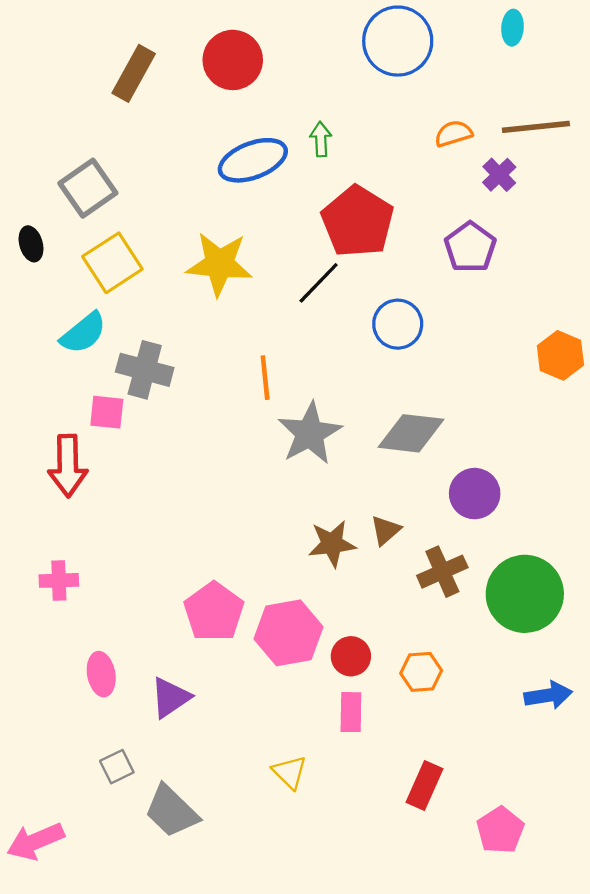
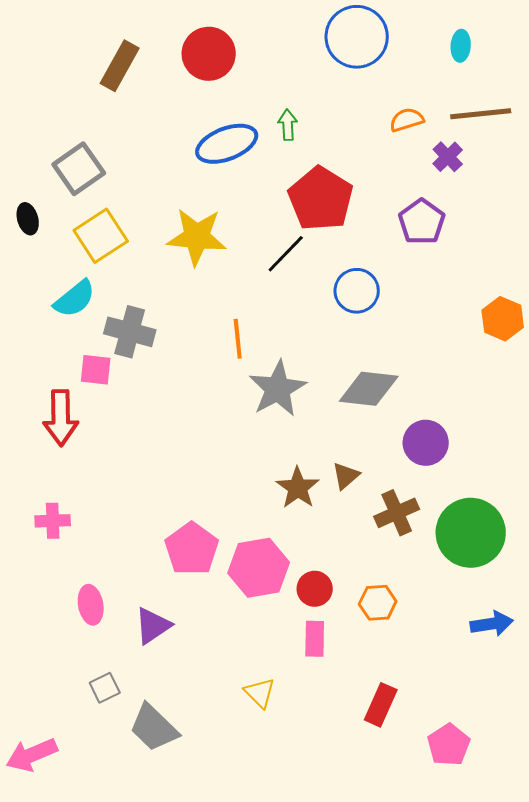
cyan ellipse: (513, 28) -> (461, 46), moved
brown star: (332, 544) -> (298, 488), turned -30

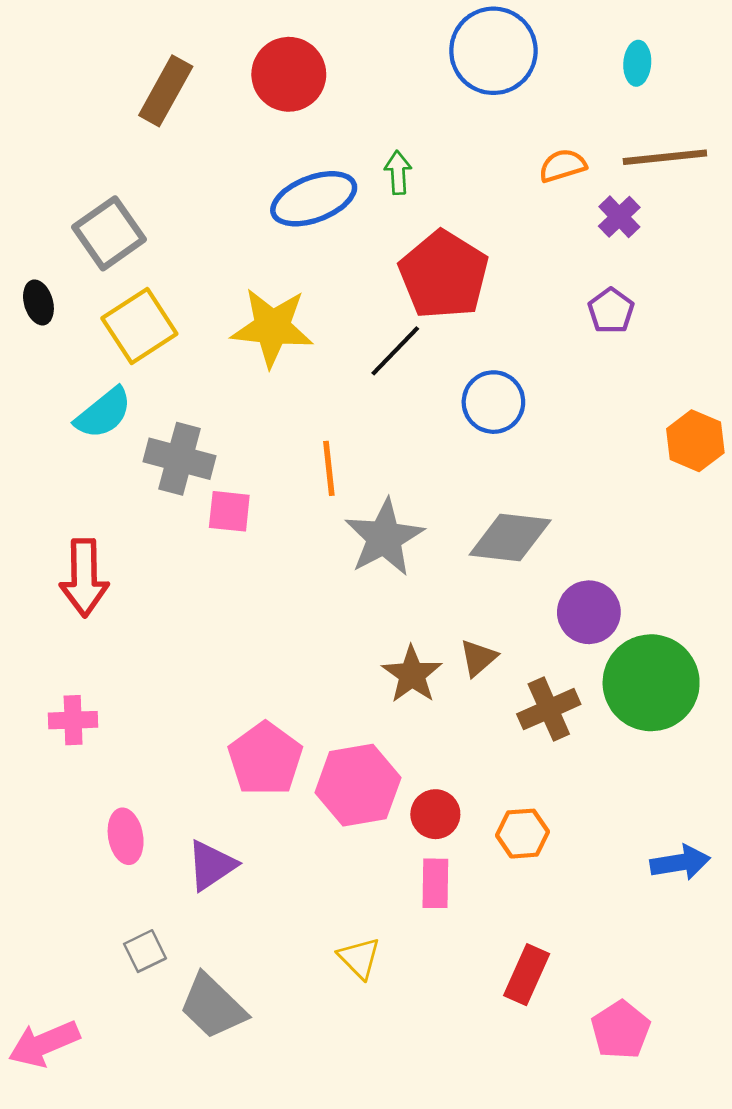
purple pentagon: (422, 222) -> (611, 311), moved, size x0.7
pink square: (96, 370) -> (229, 511), moved
green circle: (471, 533) -> (651, 683), moved

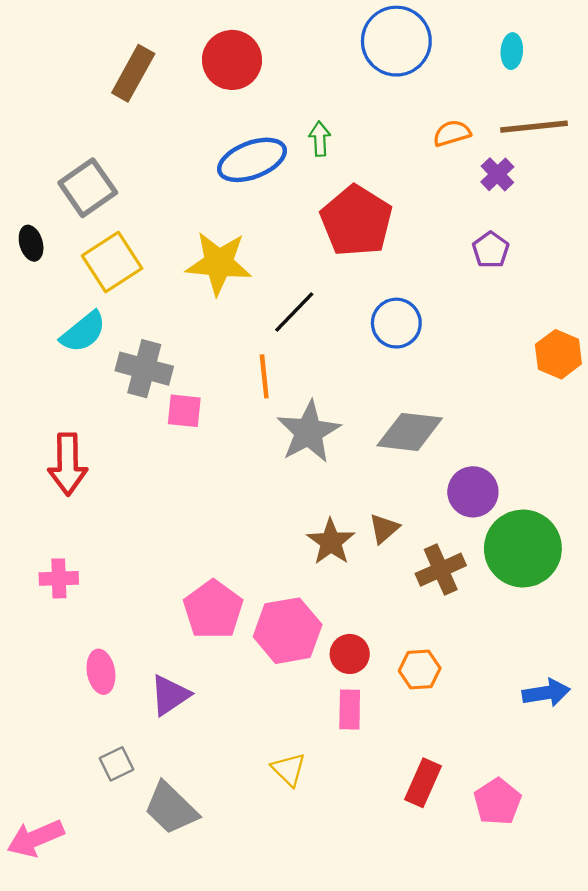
black line: (395, 351) -> (294, 312), moved
pink pentagon: (621, 1030) -> (497, 802), moved

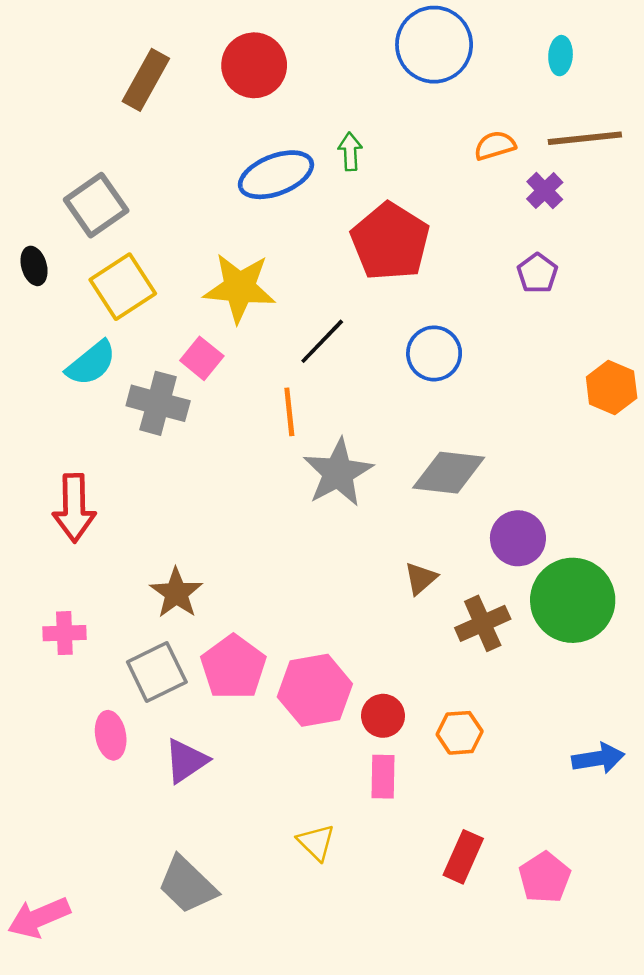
pink square: (184, 411) -> (202, 358), moved, turned 33
brown star: (331, 542) -> (176, 593), moved
gray square: (117, 764) -> (157, 672), moved, size x1.6

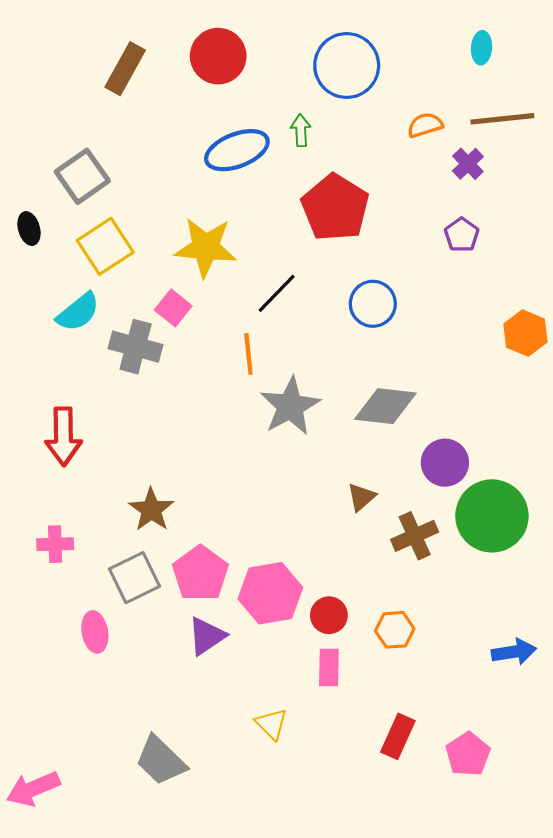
blue circle: (434, 45) -> (347, 66), moved
purple triangle: (186, 761) -> (207, 636), moved

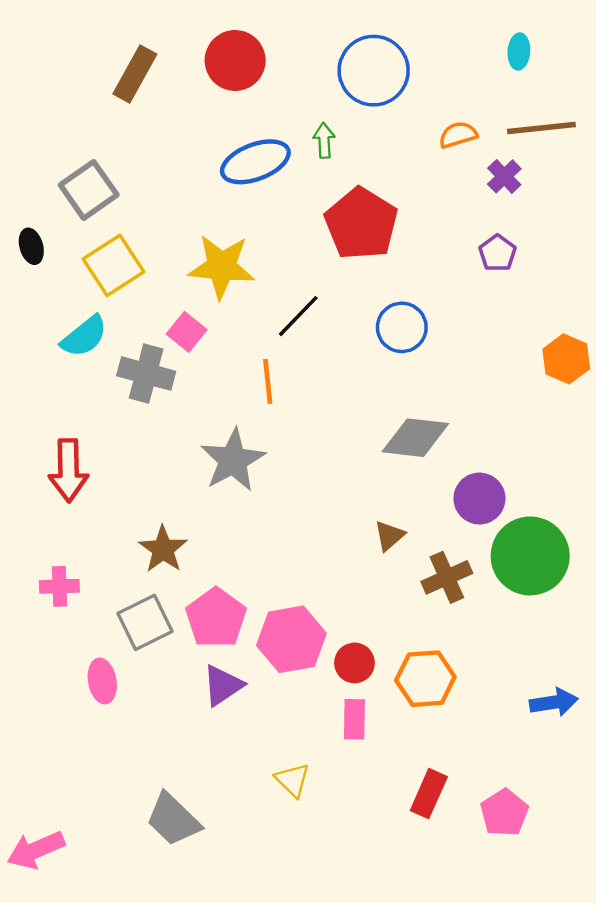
gray star: (290, 406) -> (233, 460), moved
orange hexagon: (395, 630) -> (425, 679), size x1.4

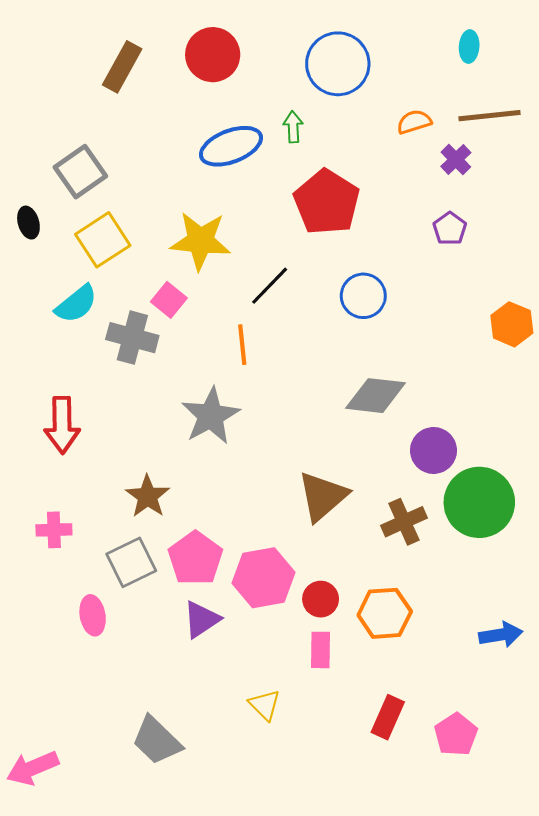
brown triangle: (389, 536) -> (323, 496), moved, size x1.8

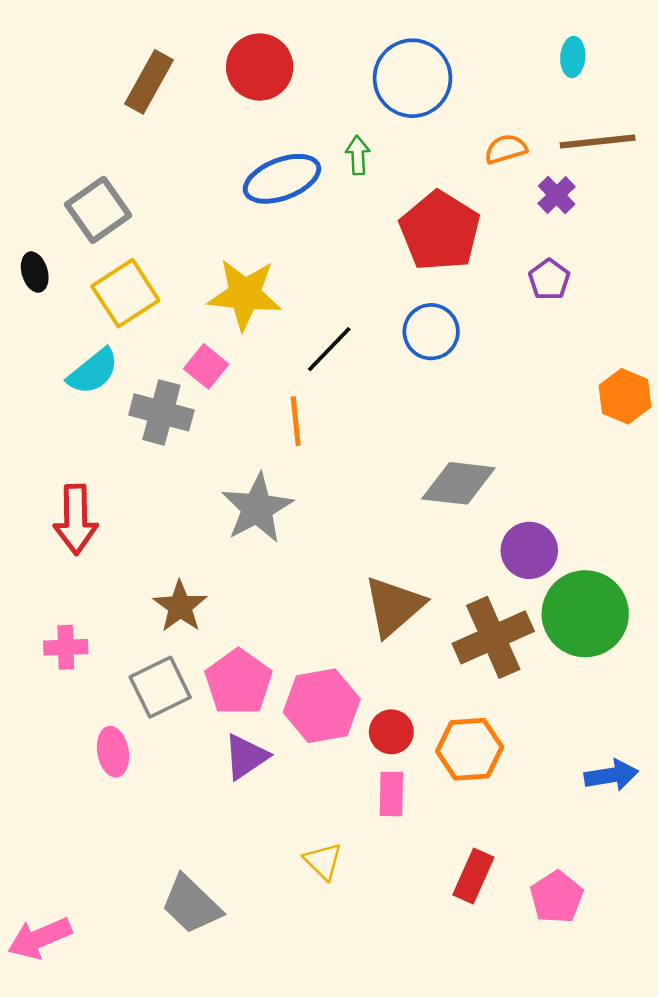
red pentagon: (327, 202) -> (440, 231), moved
blue circle: (363, 296) -> (431, 332), moved
brown cross: (404, 522) -> (493, 637), size x1.4

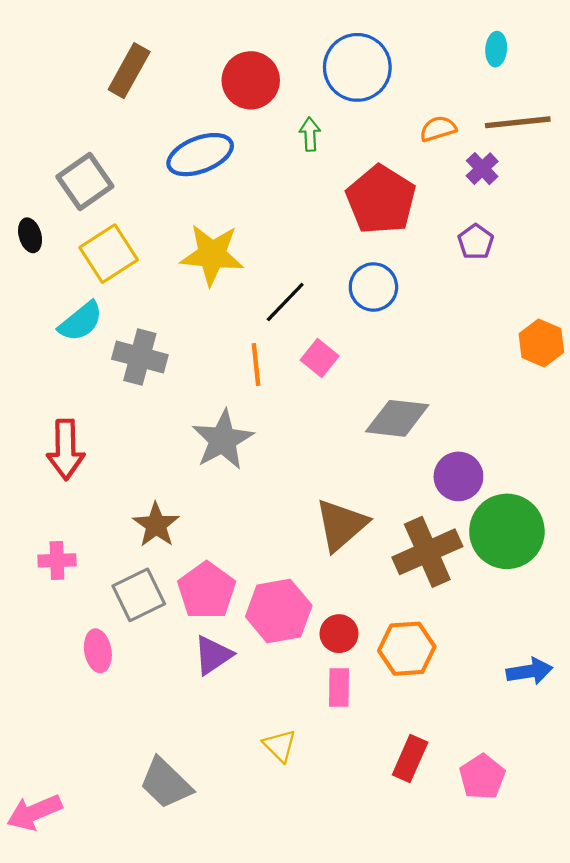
red circle: (260, 67) -> (251, 80), moved
blue ellipse: (282, 179) -> (200, 155), moved
pink square: (206, 366) -> (320, 358), moved

